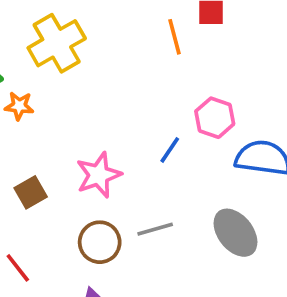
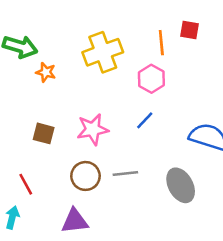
yellow cross: (57, 43) -> (103, 52), moved
pink hexagon: (215, 118) -> (151, 79), moved
brown square: (31, 192) -> (44, 133), turned 35

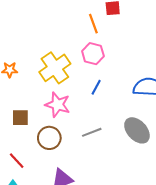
yellow cross: (103, 52) -> (55, 68), moved
pink star: (93, 129) -> (58, 105), turned -30
brown circle: (85, 176) -> (49, 138), moved

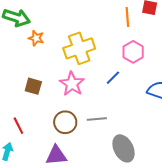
pink hexagon: (93, 54) -> (133, 52), moved
gray ellipse: (137, 130) -> (124, 148), moved
brown circle: (49, 138) -> (65, 122), moved

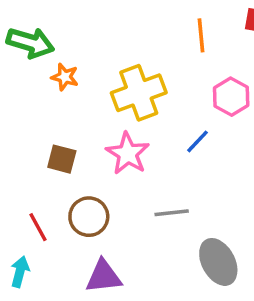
orange line: (127, 17) -> (201, 35), moved
brown circle: (65, 122) -> (89, 217), moved

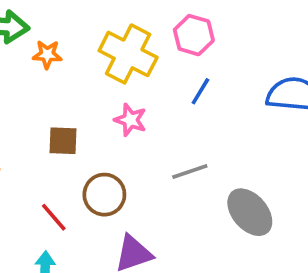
yellow cross: (139, 93) -> (128, 54), turned -30
pink hexagon: (231, 97) -> (194, 35), moved
pink star: (128, 153) -> (130, 120), size x0.7

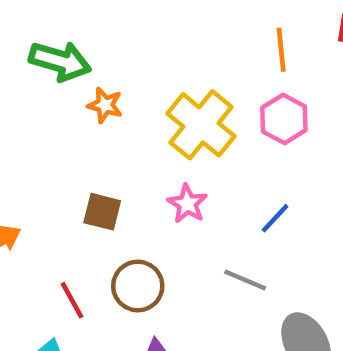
blue line: (200, 91) -> (275, 218), moved
gray line: (190, 172) -> (245, 280), turned 30

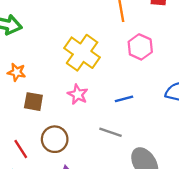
orange star: (105, 105) -> (17, 72), moved
pink hexagon: (284, 119) -> (140, 47), moved
blue line: (275, 218) -> (124, 99), turned 36

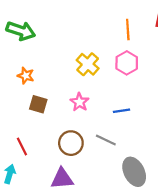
pink hexagon: (140, 47) -> (127, 63), moved
yellow cross: (82, 53) -> (88, 64), size x0.7
brown circle: (55, 139) -> (71, 143), moved

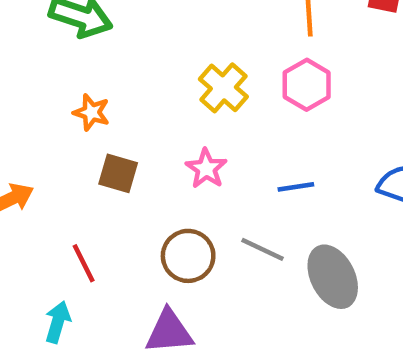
gray ellipse: (134, 172) -> (333, 277), moved

